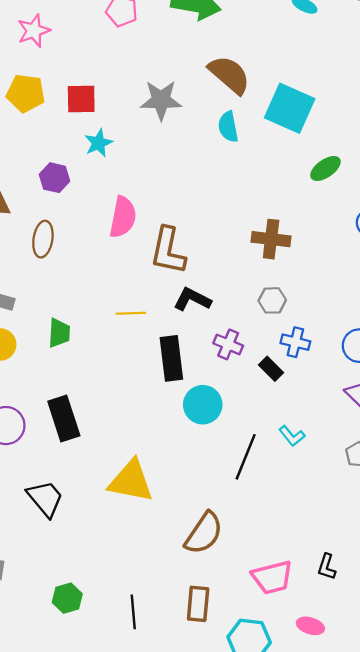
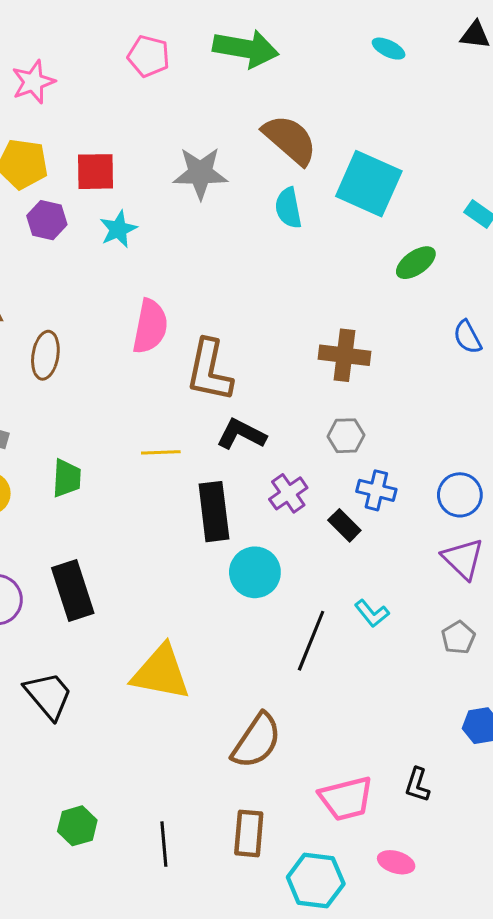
purple hexagon: (55, 178) -> (47, 220), moved
purple cross: (228, 344) -> (288, 493), turned 32

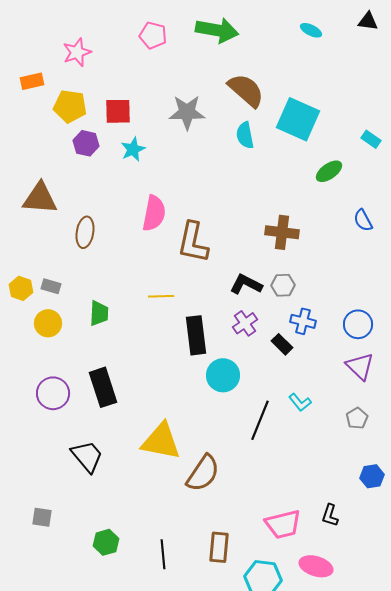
black L-shape: (241, 434) -> (246, 284), moved
brown semicircle: (256, 741) -> (203, 473), moved
pink ellipse: (396, 862) -> (316, 566), size x1.4

